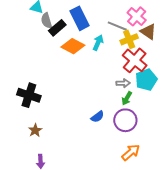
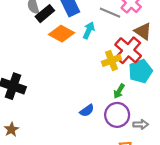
brown triangle: (148, 32) -> (143, 31), moved
yellow cross: (129, 39) -> (112, 60), moved
gray arrow: (123, 83) -> (141, 124), moved
brown star: (35, 130) -> (11, 129), moved

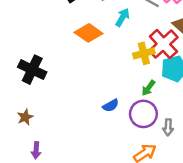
orange diamond: (62, 34) -> (89, 33), moved
gray arrow: (141, 124) -> (168, 127), turned 88

